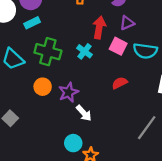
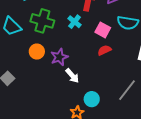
pink square: (118, 46) -> (103, 30), moved
cyan circle: (73, 143) -> (92, 99), moved

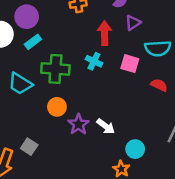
red semicircle: (104, 50) -> (159, 85), moved, turned 64
purple star: (59, 57) -> (78, 124), moved

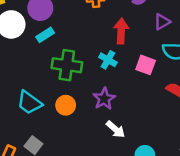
purple triangle: (133, 23) -> (162, 22), moved
cyan trapezoid: (20, 84) -> (29, 103), moved
purple star: (78, 124) -> (104, 99), moved

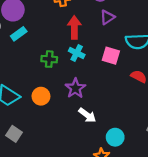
purple triangle: (162, 22) -> (107, 17), moved
red arrow: (121, 31) -> (74, 27), moved
green cross: (67, 65) -> (49, 59), moved, size x0.6

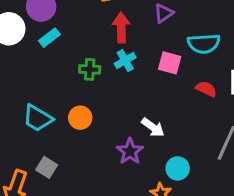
cyan cross: (77, 53) -> (125, 61), turned 35
purple star: (75, 88) -> (130, 151), moved
white arrow: (87, 115) -> (153, 127), moved

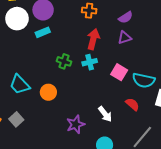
cyan semicircle: (204, 44) -> (144, 80), moved
red semicircle: (206, 89) -> (132, 104), moved
white arrow: (153, 127) -> (105, 114), moved

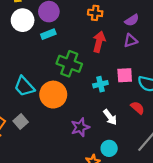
green cross: (64, 61) -> (69, 64), size x1.6
cyan cross: (90, 62) -> (100, 84), moved
pink square: (119, 72) -> (125, 75), turned -35
orange circle: (48, 92) -> (53, 95), size x1.6

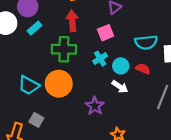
red arrow: (99, 42) -> (72, 21), moved
pink square: (125, 75) -> (106, 33), moved
cyan circle: (109, 148) -> (121, 66), moved

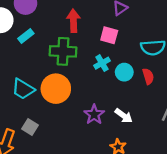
cyan rectangle: (34, 28) -> (26, 36), moved
pink square: (106, 33) -> (109, 35), turned 35
red semicircle: (143, 69) -> (148, 76), turned 48
white arrow: (120, 87) -> (124, 116), moved

